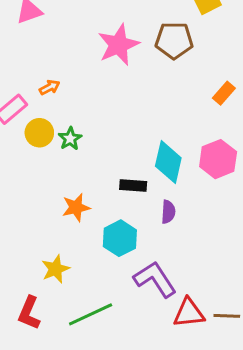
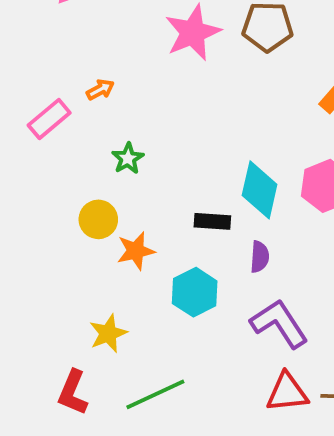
yellow circle: (39, 133) -> (98, 219), moved
purple L-shape: (155, 279) -> (279, 324), moved

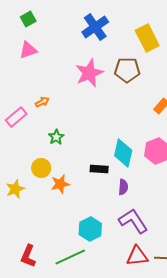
cyan hexagon: (195, 292) -> (90, 229), moved
yellow star: (108, 333) -> (15, 189), moved

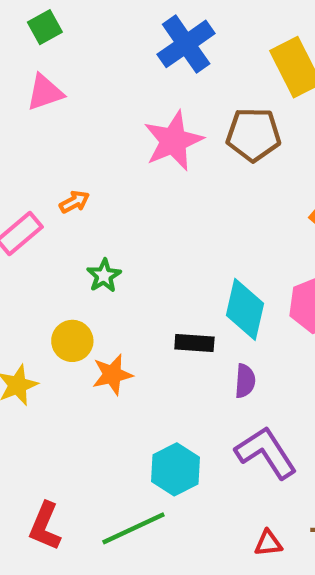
red triangle: (137, 256) -> (268, 543), moved, size x0.6

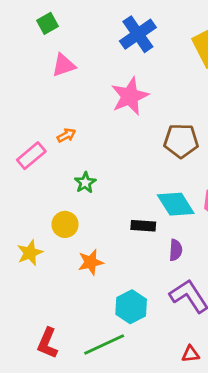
pink triangle: (45, 92) -> (64, 65), moved
brown pentagon: (253, 135) -> (181, 141), moved
cyan diamond: (245, 309) -> (176, 204), turned -45
orange star: (112, 375) -> (91, 262), moved

